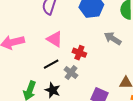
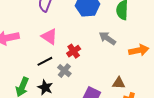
red cross: (79, 53) -> (74, 51), turned 32

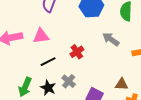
pink triangle: (49, 37) -> (41, 36), moved, turned -42
gray cross: (64, 71) -> (69, 81), moved

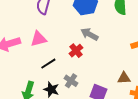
gray arrow: (111, 39) -> (89, 34), moved

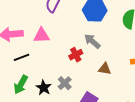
black line: (48, 64) -> (21, 57), moved
brown triangle: (124, 78) -> (105, 69), moved

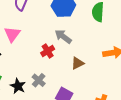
pink triangle: (42, 35) -> (12, 34), turned -48
brown triangle: (105, 69) -> (78, 63), turned -32

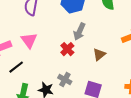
gray arrow: (63, 37) -> (79, 32), turned -90

